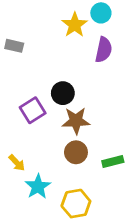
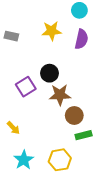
yellow star: (75, 25) -> (52, 31), moved, turned 30
brown circle: (76, 152) -> (74, 115), moved
green rectangle: (113, 161) -> (84, 135), moved
cyan star: (38, 186) -> (24, 160), moved

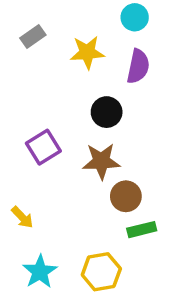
gray rectangle: (11, 36) -> (33, 37), moved, turned -48
black circle: (50, 73) -> (107, 112), moved

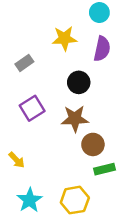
gray rectangle: (33, 37) -> (24, 63), moved

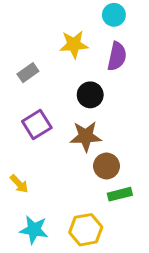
cyan star: (30, 200) -> (34, 230), turned -30

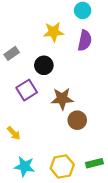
gray rectangle: (28, 73) -> (12, 53), moved
black circle: (90, 95) -> (44, 65), moved
green rectangle: (120, 194) -> (94, 163), moved

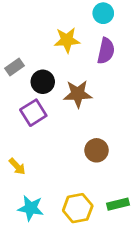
black circle: (44, 65) -> (43, 82), moved
brown star: (62, 99) -> (78, 94), moved

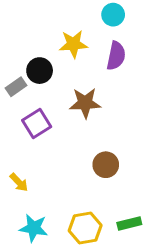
gray rectangle: (15, 67) -> (16, 87), moved
black circle: (43, 82) -> (40, 71), moved

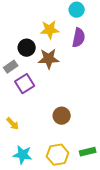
gray rectangle: (16, 87) -> (11, 67), moved
brown star: (85, 103) -> (49, 59), moved
brown circle: (106, 165) -> (62, 116), moved

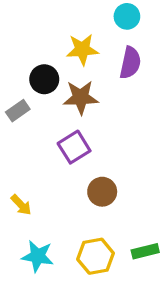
purple square: (25, 84) -> (74, 147), moved

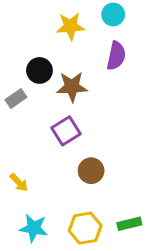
yellow star: (82, 49) -> (70, 26), moved

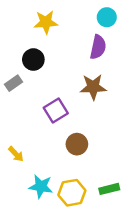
cyan circle: (113, 14) -> (107, 17), moved
yellow star: (70, 26) -> (46, 22), moved
brown star: (72, 87) -> (93, 87), moved
cyan star: (34, 228) -> (41, 186), moved

